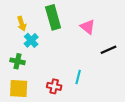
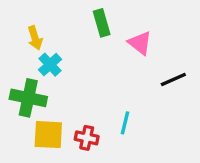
green rectangle: (53, 17) -> (102, 23), moved, size x0.7
green cross: (18, 61) -> (28, 98), size x1.5
yellow square: (19, 88) -> (48, 135), moved

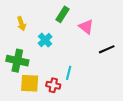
green rectangle: (102, 23) -> (63, 14), turned 49
cyan cross: (50, 65) -> (45, 40), moved
cyan line: (125, 123) -> (69, 73), moved

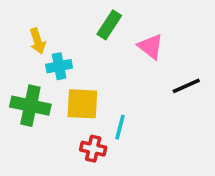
cyan cross: (45, 40) -> (59, 66), moved, turned 32
yellow square: (30, 83) -> (82, 104), moved

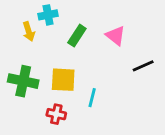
green rectangle: (109, 25) -> (77, 36), moved
cyan cross: (59, 66) -> (48, 15), moved
red cross: (93, 149) -> (56, 114), moved

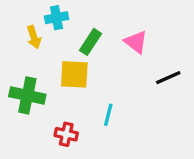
yellow square: (63, 80) -> (74, 74), moved

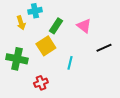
yellow square: (74, 74) -> (46, 46), turned -36
cyan line: (108, 115) -> (70, 63), moved
red cross: (66, 134) -> (41, 83), turned -32

